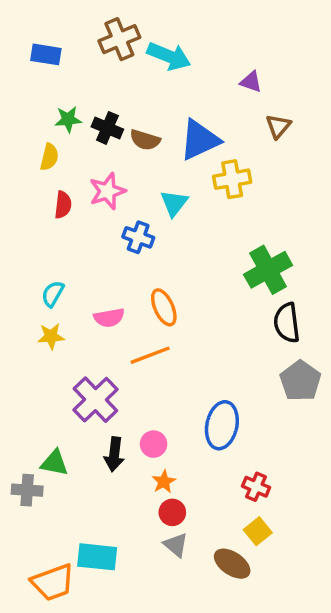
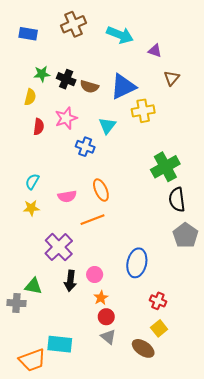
cyan arrow: (169, 56) -> (120, 35), moved

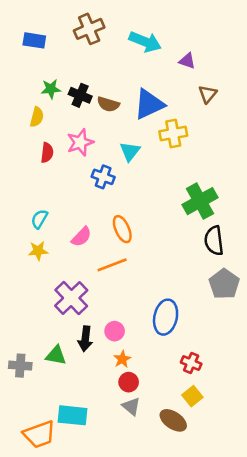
pink semicircle: (67, 196) -> (81, 237), turned -36
green triangle: (33, 286) -> (56, 355), moved

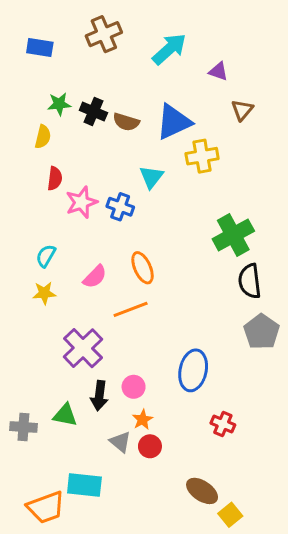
cyan arrow: (145, 42) -> (169, 49), turned -64
pink star: (80, 142) -> (81, 202), moved
yellow square: (192, 396) -> (230, 515), moved
gray triangle: (131, 406) -> (120, 442), moved

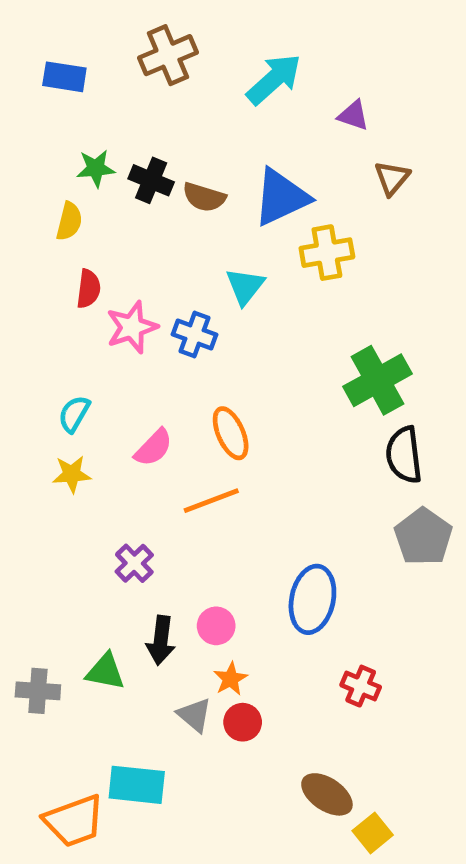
purple cross: (83, 348) -> (134, 563), size x0.6

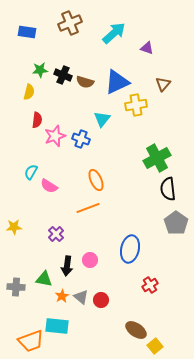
brown triangle: (392, 178) -> (163, 84), moved
pink semicircle: (154, 448) -> (49, 186), moved, turned 78
yellow star: (72, 474) -> (14, 227), moved
orange star: (231, 679) -> (62, 296), moved
red cross: (361, 686) -> (150, 285), turned 35

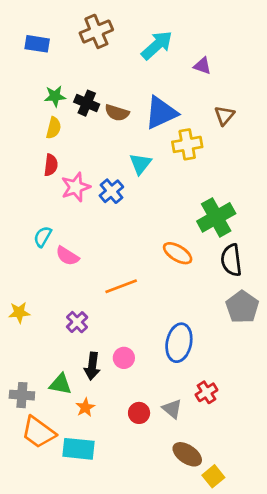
yellow semicircle: (29, 92) -> (54, 128), moved
blue cross: (81, 139) -> (111, 191), turned 30
orange ellipse: (96, 180) -> (178, 253), moved, turned -35
gray triangle: (81, 297) -> (172, 409), moved
orange trapezoid: (31, 341) -> (38, 432), moved, turned 56

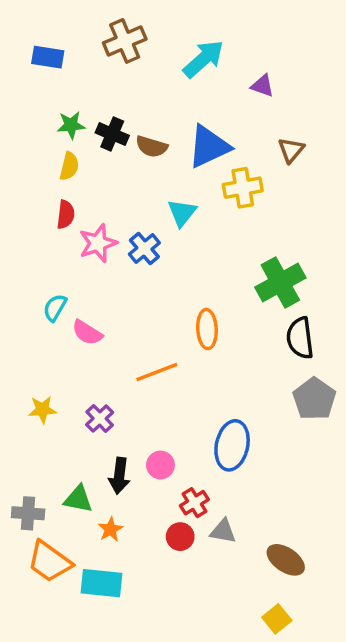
orange ellipse: (178, 253) -> (207, 329), moved, turned 56
yellow star: (19, 312) -> (42, 410), moved
red cross: (206, 392) -> (194, 503), moved
gray triangle: (172, 409) -> (223, 531), turned -30
brown ellipse: (187, 454) -> (286, 560), moved

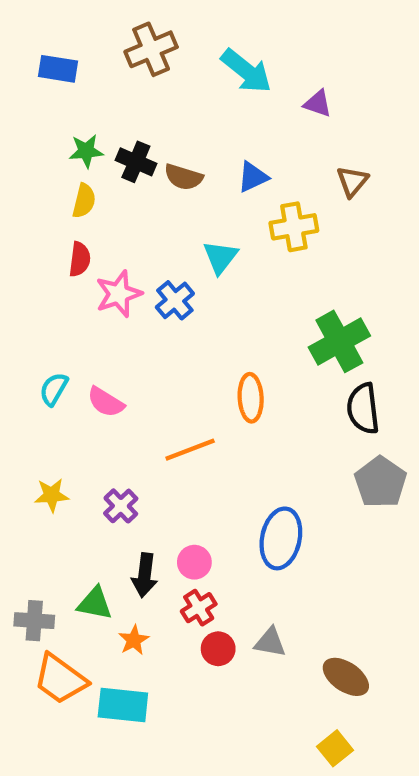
cyan arrow: (203, 59) -> (246, 71), turned 81
blue triangle: (209, 147) -> (253, 177), size x0.6
cyan semicircle: (55, 308) -> (54, 389), moved
red cross: (194, 503) -> (199, 608), moved

